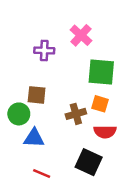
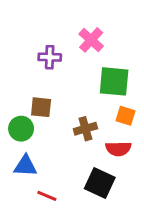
orange square: (100, 104) -> (125, 116), moved
blue triangle: (34, 138) -> (25, 166), moved

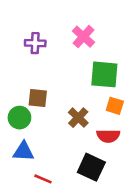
purple cross: (50, 57) -> (35, 43), moved
brown cross: (85, 129) -> (78, 118), turned -30

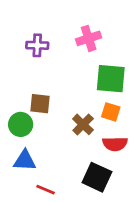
pink cross: (83, 37) -> (89, 38), turned 30
orange square: (115, 106) -> (111, 112), moved

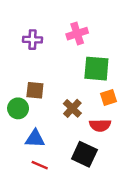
orange square: (111, 112) -> (109, 98), moved, turned -35
blue triangle: (25, 161) -> (35, 139), moved

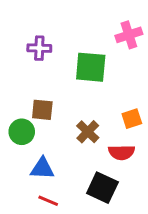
pink cross: (77, 34) -> (129, 35), moved
green square: (96, 69) -> (91, 67), moved

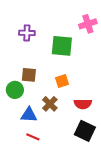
orange square: (132, 119) -> (62, 81), moved
brown cross: (88, 132) -> (50, 104), moved
black square: (102, 188) -> (85, 131), moved

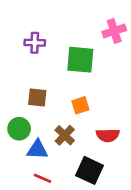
green circle: (15, 90) -> (19, 129), moved
black square: (85, 131) -> (89, 170), moved

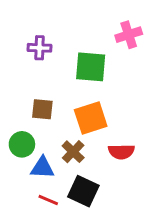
orange square: (80, 105) -> (91, 118), size x1.6
black square: (89, 170) -> (83, 191), moved

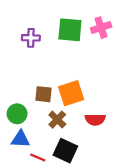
green square: (91, 67) -> (70, 30), moved
brown square: (42, 109) -> (43, 94), moved
blue triangle: (42, 168) -> (20, 139), moved

